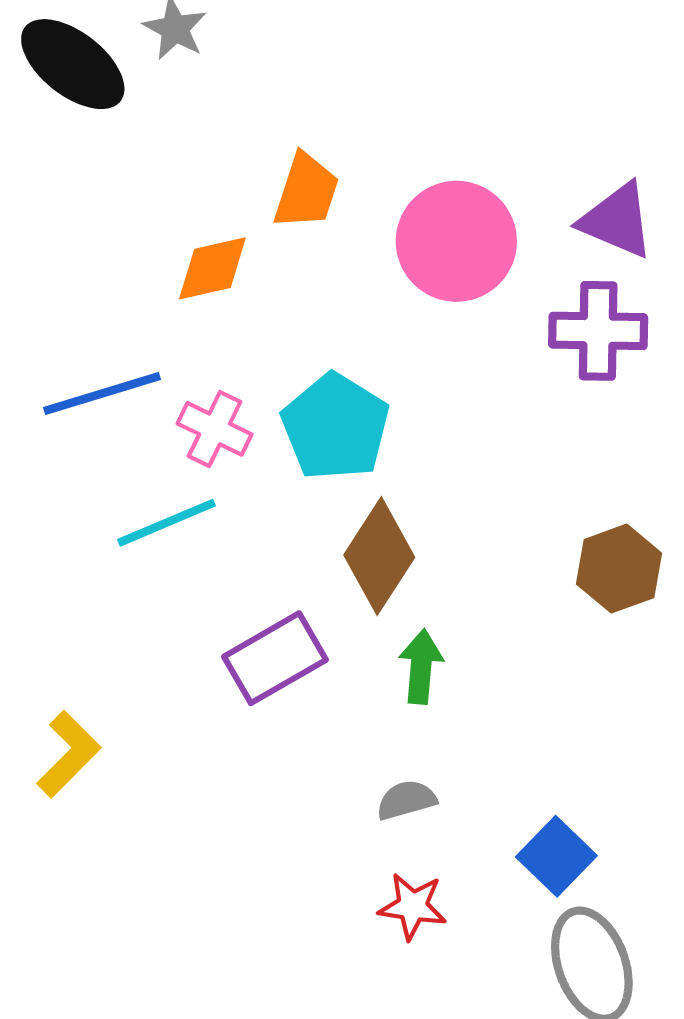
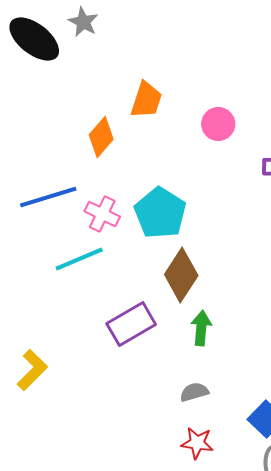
pink circle: (456, 241) -> (218, 124), size x0.6
orange diamond: (212, 268) -> (101, 137), turned -36

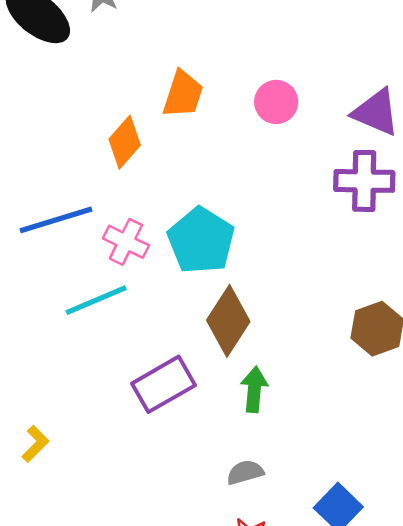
pink circle: (218, 124) -> (276, 102), moved
yellow L-shape: (32, 370) -> (35, 444), size x0.7

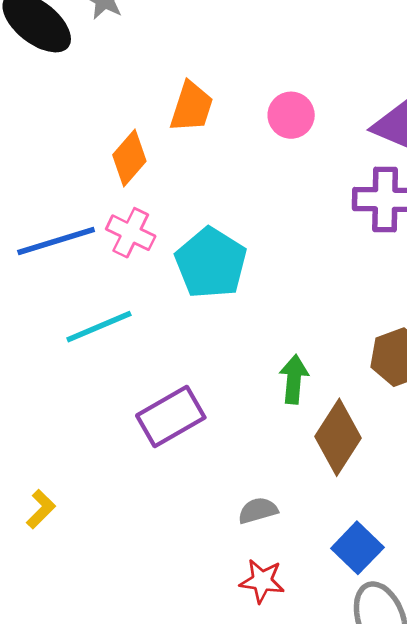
pink cross: (126, 242) -> (131, 233), moved
brown diamond: (228, 321) -> (338, 437), moved
green arrow: (254, 389) -> (294, 379), moved
yellow L-shape: (35, 444) -> (41, 509), moved

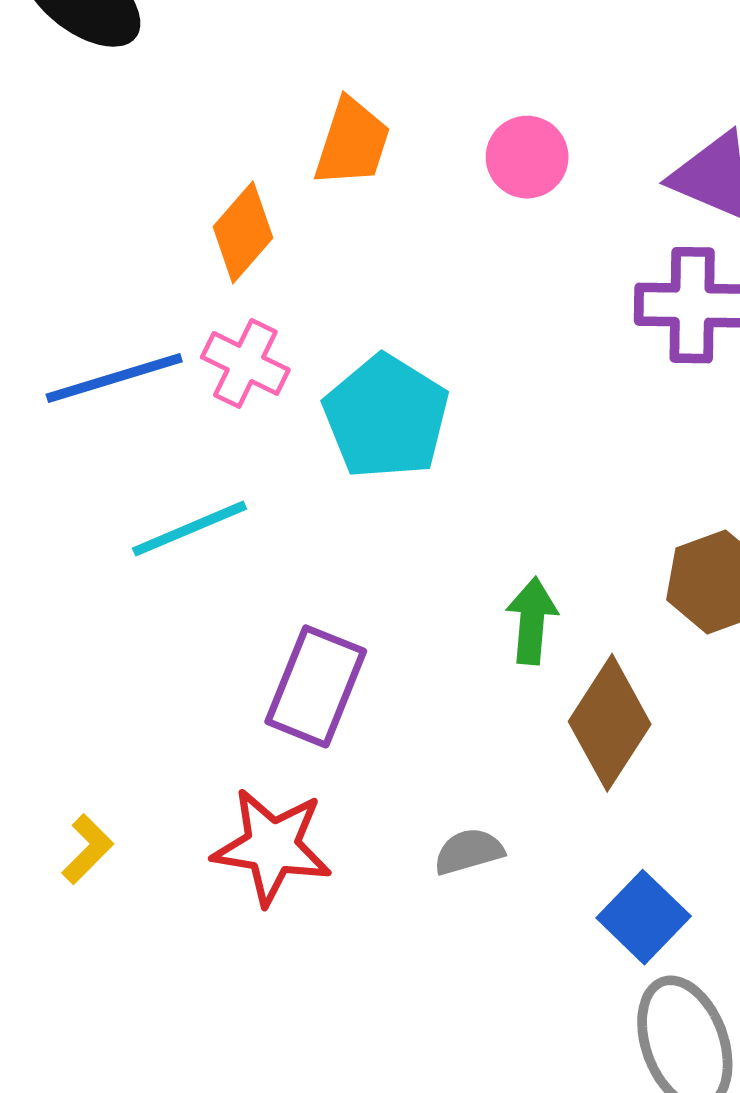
purple rectangle: (171, 417) -> (316, 686), turned -38
red star: (262, 581) -> (272, 847), moved, size x1.5

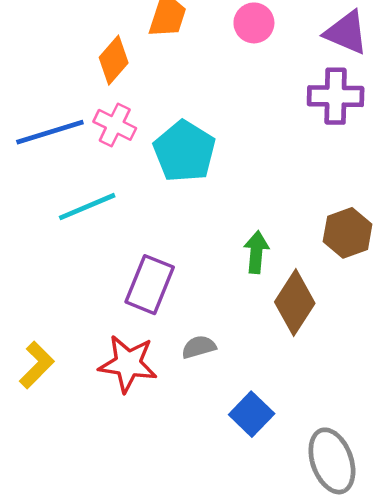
yellow L-shape: (88, 849) -> (37, 365), size x1.4
gray semicircle: (469, 852) -> (199, 347), moved
blue square: (644, 917) -> (252, 414), moved

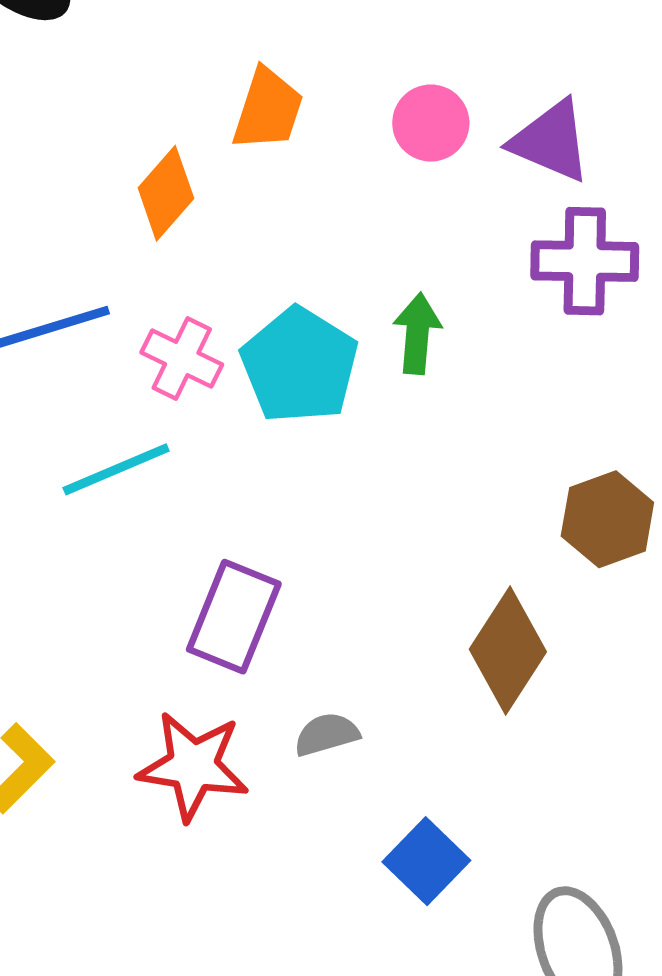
purple triangle: (346, 33) -> (551, 141), moved
pink cross: (115, 125) -> (182, 358), moved
green arrow: (256, 252) -> (417, 334), moved

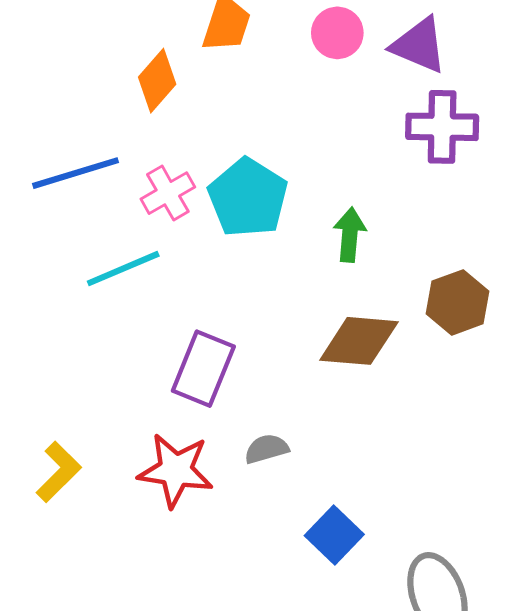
green arrow: (417, 334) -> (350, 235), moved
pink cross: (182, 358) -> (168, 193), turned 34
brown diamond: (508, 651) -> (359, 341), moved, turned 62

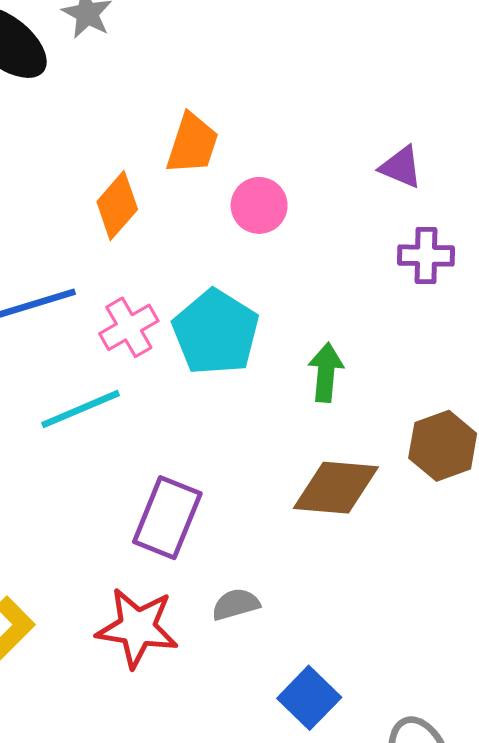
pink circle: (337, 33) -> (259, 205), moved
purple triangle: (419, 45) -> (401, 167), size x0.7
purple cross: (442, 127) -> (426, 256), size x0.7

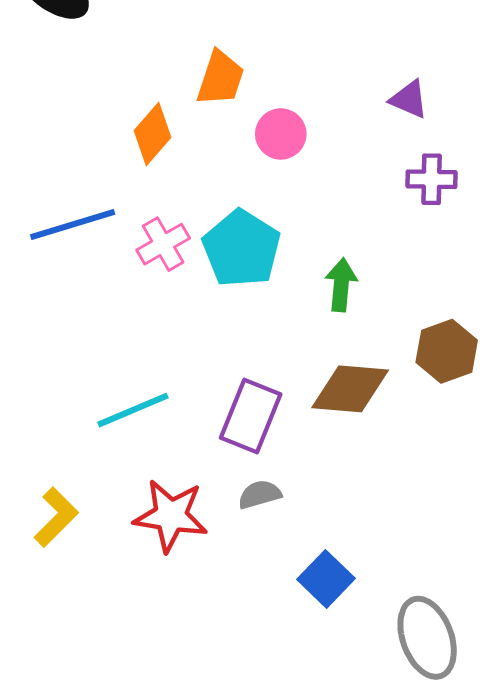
cyan line: (80, 409) -> (133, 410), moved
purple rectangle: (167, 518) -> (251, 416), moved

